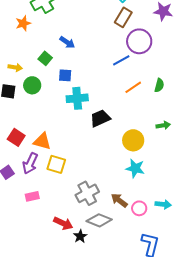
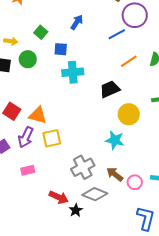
blue arrow: (67, 42) -> (77, 22), moved, turned -91
black trapezoid: (100, 118) -> (110, 89), moved
yellow square: (56, 164) -> (52, 138), turned -30
cyan star: (135, 168) -> (115, 140), moved

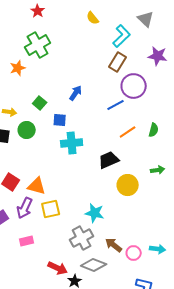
cyan star: (115, 140) -> (95, 213), moved

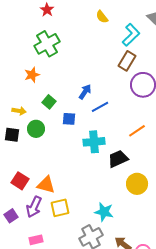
orange star: (18, 68) -> (32, 75), moved
blue line: (116, 105) -> (100, 107), moved
cyan cross: (72, 143) -> (94, 142), moved

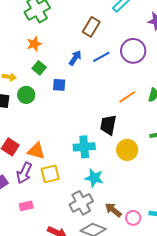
brown rectangle: (127, 61) -> (91, 27), moved
orange star: (32, 75) -> (34, 44), moved
blue line: (100, 107) -> (101, 57), moved
cyan cross: (94, 142) -> (84, 147), moved
black trapezoid: (118, 159) -> (108, 125), turned -55

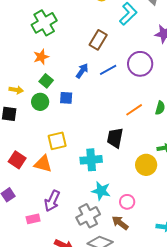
green circle: (26, 95) -> (40, 102), moved
yellow circle: (127, 150) -> (146, 165), moved
purple arrow: (24, 173) -> (52, 201), moved
yellow square: (50, 174) -> (57, 141), moved
pink circle: (133, 218) -> (127, 202), moved

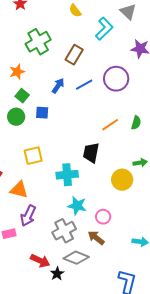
green cross: (44, 23) -> (38, 42), moved
orange triangle: (43, 164) -> (19, 190), moved

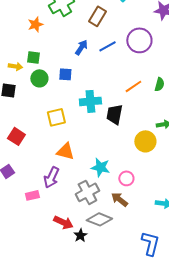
orange star: (17, 72) -> (35, 24), moved
green square: (22, 96) -> (33, 57), moved, turned -32
cyan cross: (67, 175) -> (90, 101), moved
orange triangle: (19, 190) -> (65, 151), moved

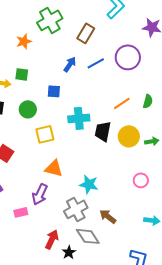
green circle: (39, 78) -> (28, 109), moved
yellow circle: (145, 141) -> (129, 136), moved
pink circle: (126, 178) -> (141, 180), moved
gray diamond: (99, 219) -> (88, 236), turned 35
red arrow: (63, 222) -> (52, 239), turned -90

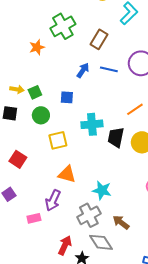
blue line: (96, 63) -> (109, 69), turned 42
green square: (22, 74) -> (35, 92), moved, turned -32

